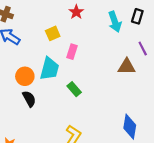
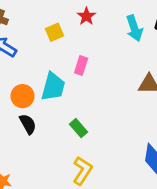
yellow square: (53, 33) -> (54, 32), moved
green rectangle: (74, 89) -> (78, 128), moved

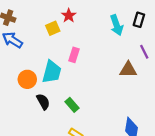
red star: (86, 16) -> (69, 16), moved
black semicircle: (28, 124) -> (43, 102), moved

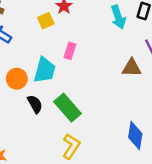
green rectangle: (72, 105) -> (68, 108), size x1.6

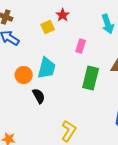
pink rectangle: (70, 51) -> (81, 46), moved
green rectangle: (68, 108) -> (91, 78), moved, turned 55

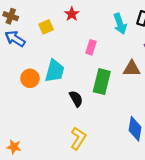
yellow square: (48, 27) -> (46, 27), moved
black semicircle: (39, 96) -> (76, 99), moved

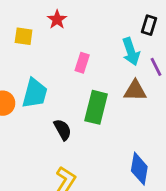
cyan arrow: (120, 24) -> (131, 52), moved
yellow square: (46, 27) -> (24, 36), turned 32

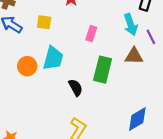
yellow square: (24, 36) -> (44, 22), moved
blue diamond: (139, 169) -> (137, 119), turned 50

